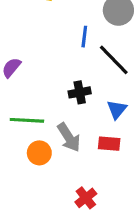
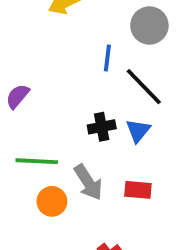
blue triangle: (117, 109) -> (138, 131), moved

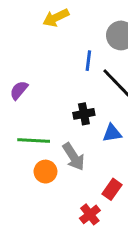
blue triangle: (138, 131) -> (112, 133), moved, turned 42
red rectangle: (138, 190) -> (112, 189), moved, turned -60

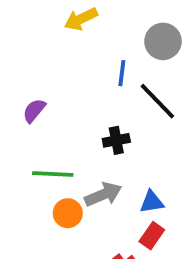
blue triangle: (112, 133) -> (152, 202), moved
gray arrow: (74, 157) -> (103, 195), turned -80

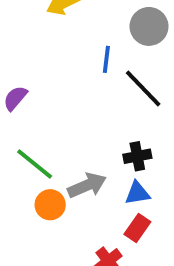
black cross: (116, 140) -> (137, 156), moved
green line: (53, 174) -> (35, 164), turned 36

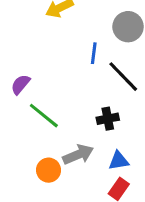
black cross: (137, 156) -> (108, 119), moved
green line: (35, 164) -> (44, 116), moved

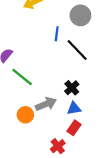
black cross: (108, 119) -> (72, 88), moved, turned -32

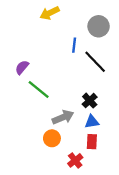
orange circle: (25, 115) -> (52, 138), moved
red rectangle: (74, 128) -> (92, 142), turned -32

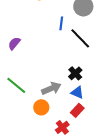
green line: (39, 89) -> (16, 85), moved
blue triangle: (92, 122) -> (77, 92), turned 32
red rectangle: (92, 142) -> (77, 110), turned 40

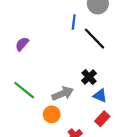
blue triangle: (77, 92) -> (100, 96), moved
red rectangle: (77, 110) -> (102, 119), moved

